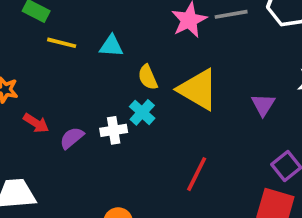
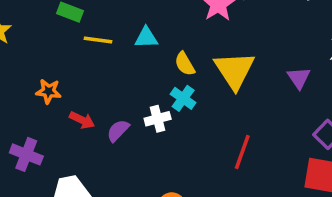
yellow triangle: (198, 89) -> (234, 70), turned 33

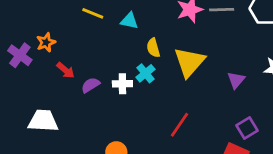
orange star: (49, 91) -> (46, 42), turned 30
purple cross: (26, 154) -> (20, 55), moved

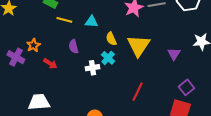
purple semicircle: (91, 85) -> (74, 46), moved, turned -64

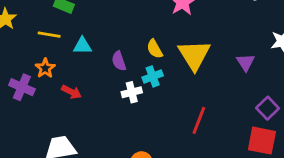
yellow line: (64, 20) -> (49, 35), moved
cyan triangle: (91, 22) -> (82, 46), moved
purple semicircle: (74, 46) -> (119, 61), moved
cyan cross: (108, 58) -> (153, 76), turned 32

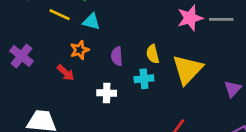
cyan triangle: (82, 46) -> (91, 22), moved
orange star: (45, 68) -> (80, 50), moved
white cross: (132, 92) -> (107, 93), moved

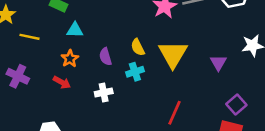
yellow line: (60, 15) -> (29, 37), moved

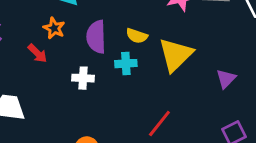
yellow semicircle: (138, 47) -> (137, 36), turned -60
purple semicircle: (105, 57) -> (96, 37), size x1.5
orange star: (70, 59) -> (54, 28), turned -30

